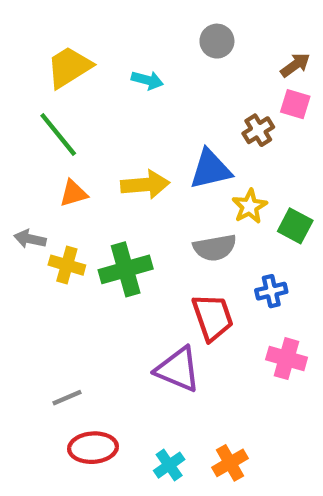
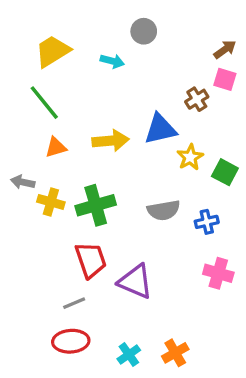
gray circle: (217, 41) -> (144, 31), moved
gray semicircle: (215, 248) -> (164, 210), moved
red trapezoid: (213, 317) -> (91, 260), moved
gray line: (67, 398) -> (74, 303), moved

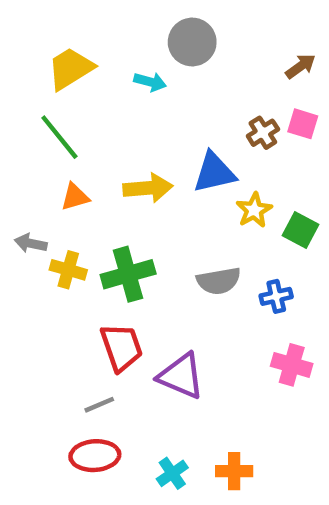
gray circle: (144, 31) -> (192, 42), size x1.4
pink square: (225, 79) -> (303, 124), moved
orange cross: (175, 353) -> (234, 471), turned 30

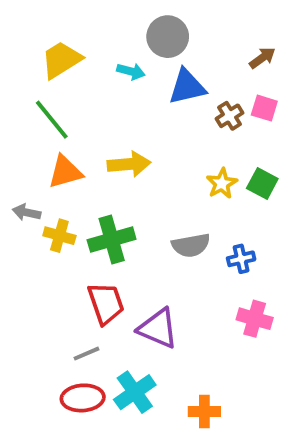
blue triangle: (214, 173) -> (187, 87), moved
orange triangle: (75, 197) -> (65, 172), size x1.4
green square: (301, 230) -> (262, 183), moved
cyan cross: (172, 473) -> (135, 392), moved, size x1.5

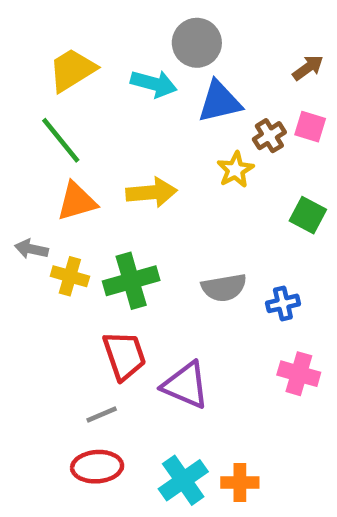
cyan arrow: (131, 71) -> (154, 84), size x1.4
yellow star: (222, 183) -> (235, 170), moved
cyan cross: (135, 392) -> (183, 480), moved

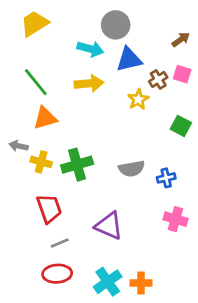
yellow trapezoid: (72, 70) -> (34, 24), moved
yellow arrow: (151, 192) -> (89, 83), moved
red trapezoid: (124, 356) -> (49, 208), moved

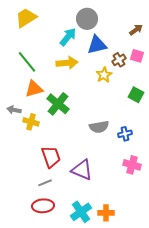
cyan arrow: (90, 49) -> (68, 37), turned -66
green cross: (77, 165) -> (58, 104), moved, turned -35
red trapezoid: (49, 208) -> (51, 157), moved

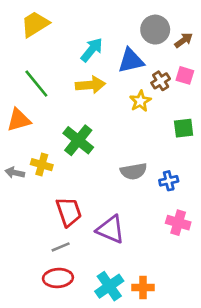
gray circle: (87, 19) -> (155, 30), moved
orange triangle: (34, 89) -> (19, 120), moved
green square: (136, 95) -> (184, 128), turned -35
gray arrow: (14, 110) -> (15, 173), moved

